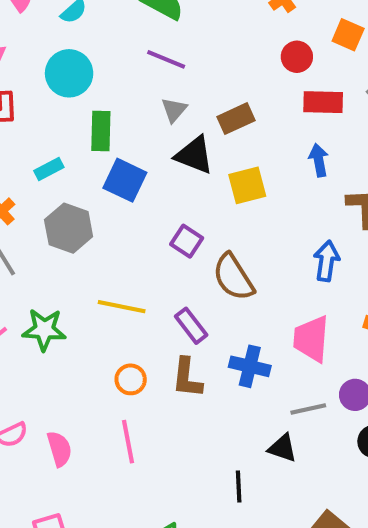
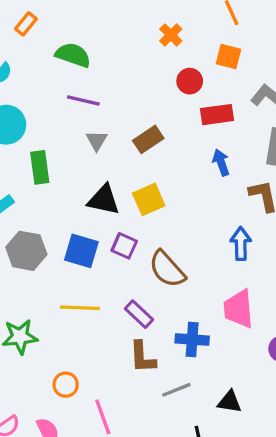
black triangle: (194, 155) -> (104, 200), moved
blue square: (125, 180) -> (81, 251), moved
yellow square: (247, 185) -> (149, 199), moved
orange circle: (131, 379) -> (66, 385), moved
gray line: (308, 409) -> (176, 390), moved

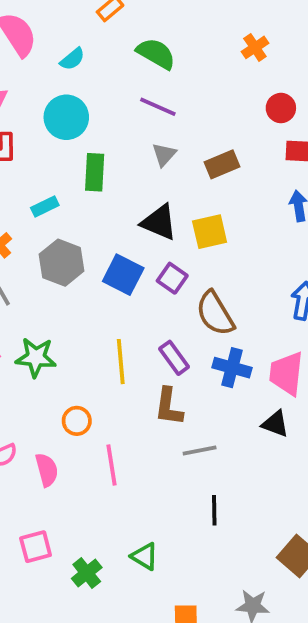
orange cross: (171, 35) -> (255, 47), moved
yellow line: (80, 308) -> (121, 362), moved, turned 72
blue cross: (192, 340) -> (232, 368), moved
black triangle: (230, 402) -> (275, 424), moved

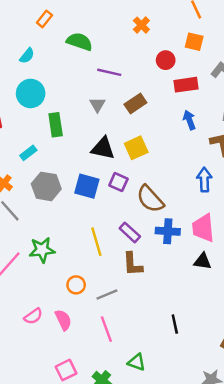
purple line: (158, 107) -> (109, 72), moved
gray line: (200, 451) -> (107, 295), moved
pink line: (111, 465) -> (106, 329), moved

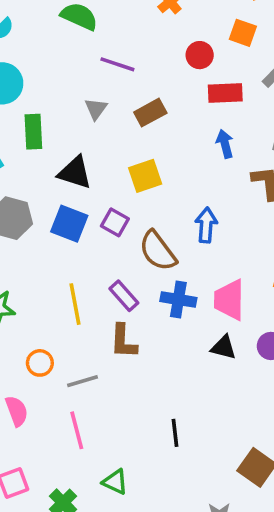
black triangle: (103, 148) -> (75, 173), moved
blue arrow: (204, 180) -> (206, 225), moved

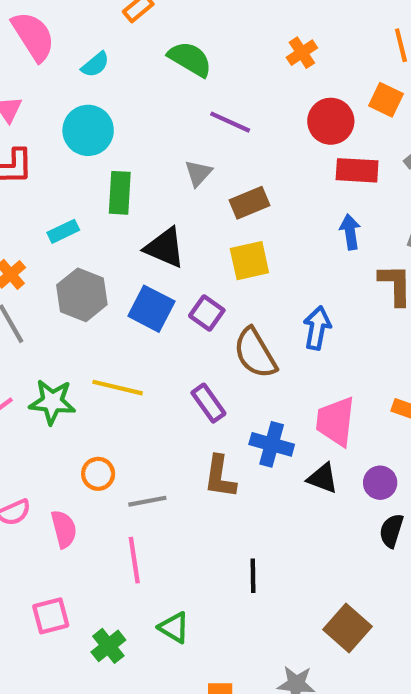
red circle: (200, 55) -> (331, 121), size x1.4
brown rectangle: (150, 113) -> (250, 203), moved
blue cross: (178, 299) -> (272, 444), moved
yellow line: (75, 304) -> (118, 388), moved, turned -72
brown L-shape: (123, 341) -> (220, 477), moved

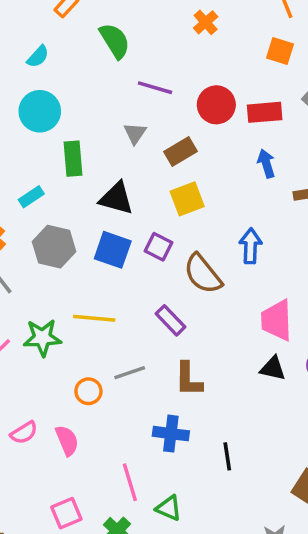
green semicircle: (190, 59) -> (115, 41), turned 36
red circle: (331, 121) -> (216, 105), moved
blue cross: (272, 444) -> (171, 434), moved
gray line: (147, 501) -> (130, 373), moved
pink line: (134, 560) -> (130, 482), moved

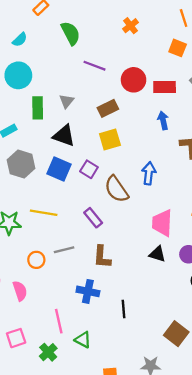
gray triangle: (135, 133) -> (66, 101), moved

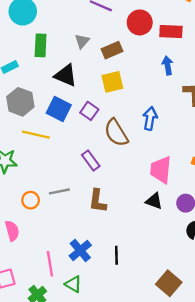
gray triangle: (66, 101) -> (82, 41), moved
yellow line: (44, 213) -> (36, 135), moved
blue cross: (88, 291) -> (80, 250), moved, turned 35

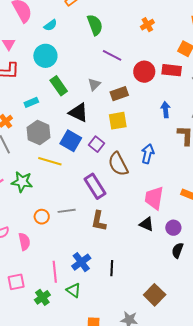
red rectangle: (171, 32) -> (172, 70), moved
green rectangle: (41, 45) -> (59, 86), turned -42
purple rectangle: (91, 161) -> (95, 186), size x1.4

